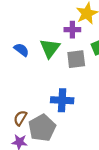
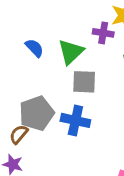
gray square: (76, 59) -> (84, 82), moved
gray pentagon: (42, 128) -> (37, 113), moved

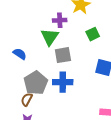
purple cross: (103, 33) -> (60, 20), moved
blue semicircle: (34, 48) -> (20, 54), moved

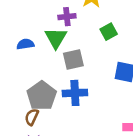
blue semicircle: (20, 54) -> (25, 44), moved, turned -40

